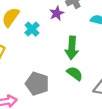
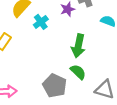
gray pentagon: (37, 84) -> (55, 86), moved

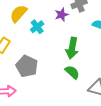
gray pentagon: (55, 86) -> (27, 66), moved

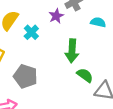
green semicircle: (72, 72) -> (85, 75), moved

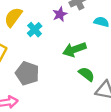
green arrow: (72, 51) -> (74, 49), turned 65

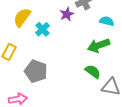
green arrow: (74, 49) -> (99, 45), moved

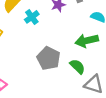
gray pentagon: (36, 71) -> (48, 58), moved

